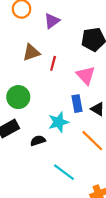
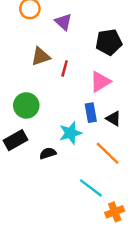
purple triangle: (52, 21) -> (63, 22), turned -42
pink triangle: (86, 75) -> (100, 82), turned 42
cyan line: (64, 172) -> (91, 188), moved

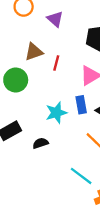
green circle: (26, 105) -> (16, 80), moved
cyan star: (70, 133) -> (56, 113), moved

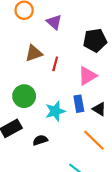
green circle: (16, 80) -> (24, 96), moved

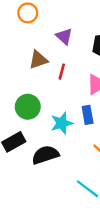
purple triangle: (54, 22) -> (64, 36), moved
black semicircle: (40, 140) -> (45, 155), size x1.6

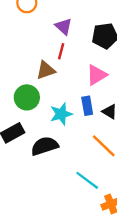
brown triangle: (38, 60) -> (46, 70), moved
red line: (62, 72) -> (61, 51), moved

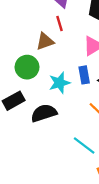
red line: (61, 51) -> (59, 23), turned -32

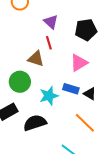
brown triangle: (45, 41) -> (36, 59), turned 36
blue rectangle: (84, 75) -> (71, 89), turned -63

